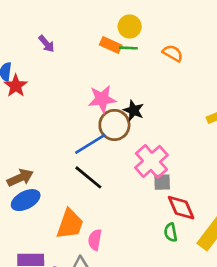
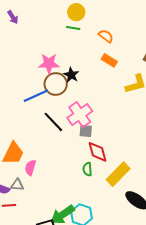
orange rectangle: (111, 45) -> (109, 60), moved
black line: (88, 177) -> (53, 122), moved

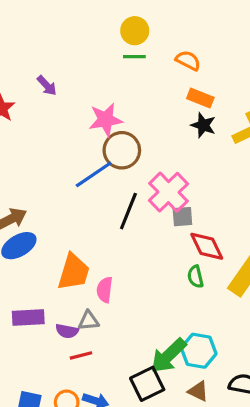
purple arrow: (13, 17) -> (47, 86), moved
black star: (71, 75) -> (203, 125), moved
black line: (53, 122) -> (128, 211), turned 75

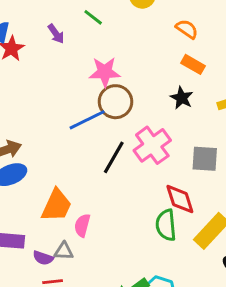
green line: (134, 57) -> (93, 17), moved, turned 30
black star: (203, 125) -> (182, 98), moved
gray square: (182, 217) -> (205, 159), moved, size x1.4
green semicircle: (195, 277) -> (166, 225), size x1.5

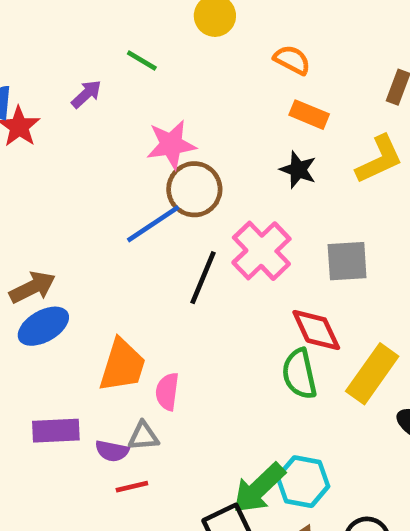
purple arrow: (56, 34) -> (86, 94), turned -90

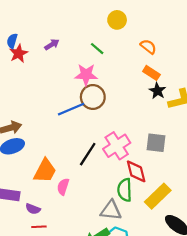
green line: (142, 61) -> (97, 49), moved
black star: (298, 170) -> (157, 91), moved
pink cross: (261, 251) -> (117, 146), moved
black line: (203, 278) -> (88, 154), moved
gray triangle: (143, 436) -> (111, 210), moved, size x1.5

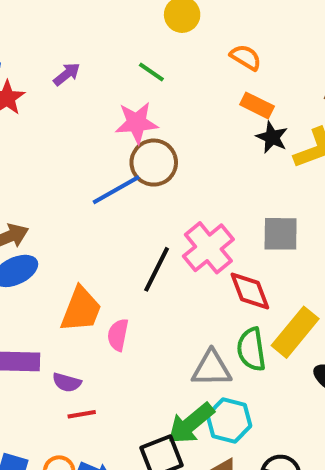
green semicircle: (125, 190) -> (251, 349), moved

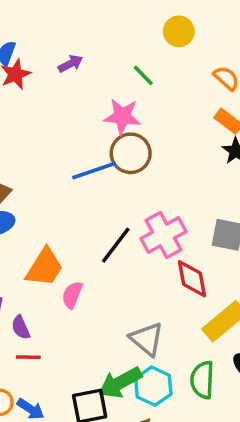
green semicircle: (251, 349) -> (202, 380), moved
gray triangle: (212, 369) -> (147, 339), turned 30
purple semicircle: (67, 382) -> (21, 327), turned 40

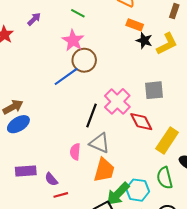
pink star: (122, 116) -> (73, 40), turned -30
orange trapezoid: (45, 267) -> (104, 170), moved
gray triangle: (147, 339) -> (99, 143), moved

